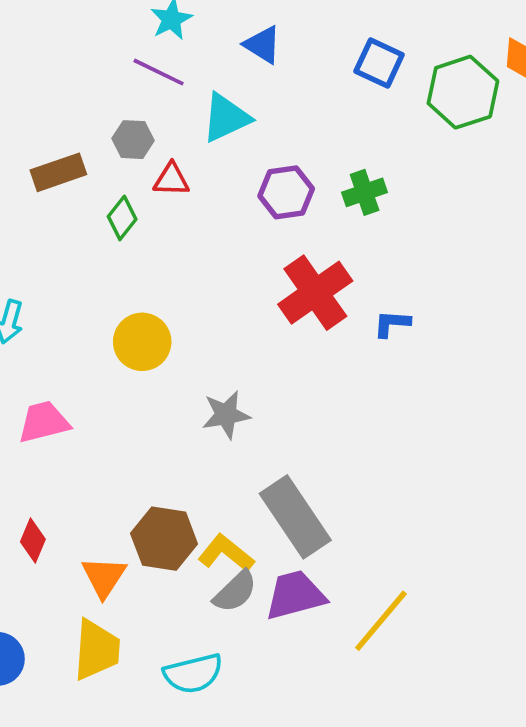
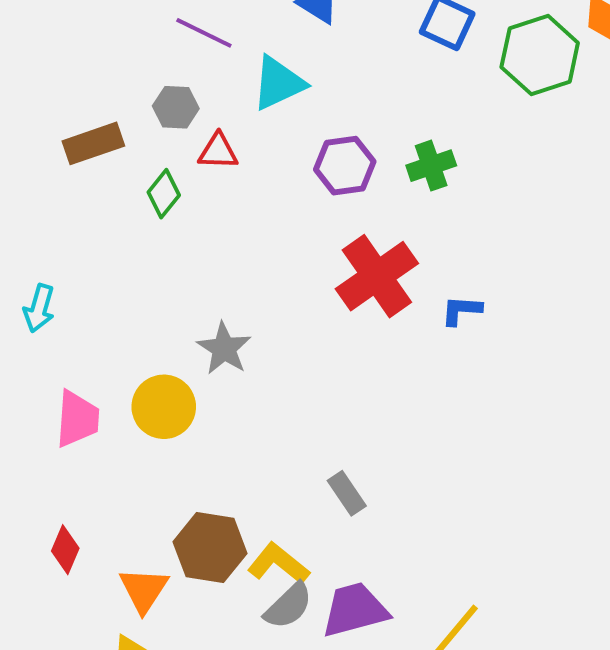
yellow circle: (142, 342) -> (164, 407), moved
gray star: (226, 415) -> (224, 349), moved, turned -30
pink trapezoid: (44, 422) -> (77, 419), turned 108
gray rectangle: (295, 517) -> (347, 493), moved, size x0.5

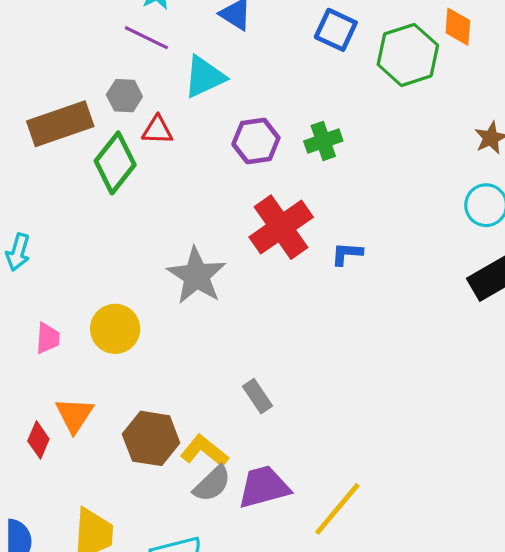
brown rectangle: (93, 143) -> (60, 124), size x1.4
green diamond: (164, 194) -> (115, 163), size x1.6
gray star: (224, 349) -> (196, 276), moved, size x1.4
pink trapezoid: (77, 419) -> (48, 338), size x0.7
orange triangle: (144, 590) -> (74, 415), moved

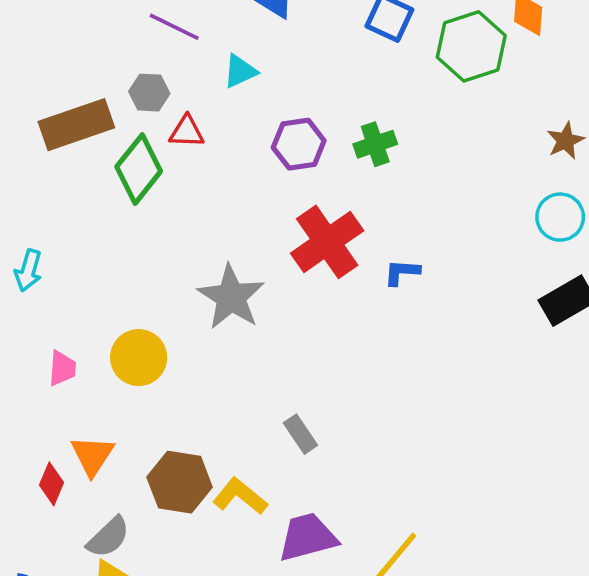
cyan triangle: (204, 77) -> (240, 71), size x0.7
gray semicircle: (212, 484) -> (108, 537), moved

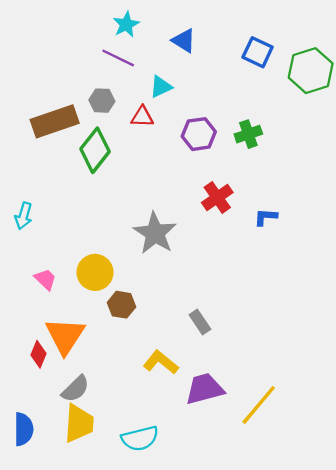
red triangle: (187, 132) -> (142, 117), moved
red cross: (327, 242) -> (217, 197), size x0.7
pink trapezoid: (62, 368) -> (45, 279), turned -50
orange triangle: (92, 455) -> (65, 336), size x1.4
brown hexagon: (180, 482) -> (122, 305), moved, size x0.7

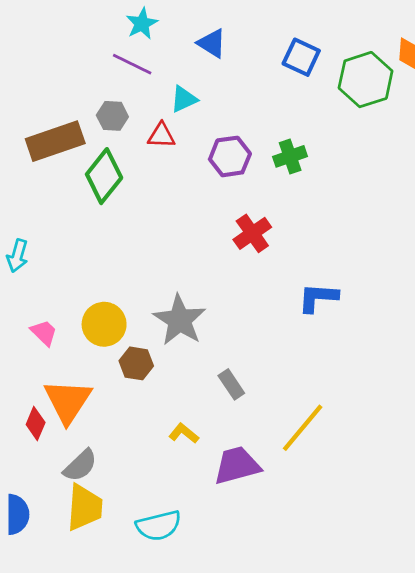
blue L-shape: (266, 217) -> (318, 298), moved, size x1.4
gray star: (155, 233) -> (180, 320), moved
yellow L-shape: (161, 362) -> (184, 433), size x0.7
yellow line: (259, 405) -> (303, 428), moved

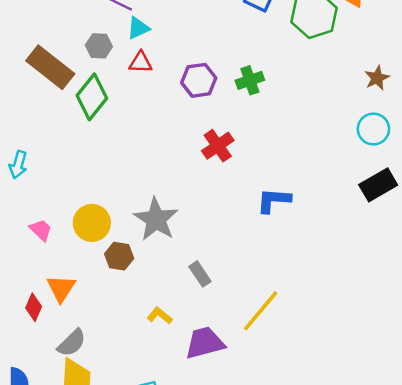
cyan triangle: (184, 99) -> (138, 28), moved
brown rectangle: (55, 141) -> (50, 67), turned 57
orange triangle: (68, 401) -> (61, 288), size x0.7

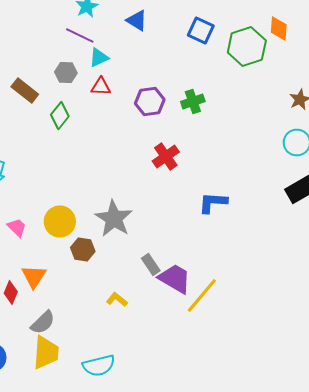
brown rectangle: (50, 67) -> (25, 90), size x0.7
green diamond: (92, 97) -> (60, 116), size x0.7
purple trapezoid: (205, 343) -> (175, 278), moved, turned 45

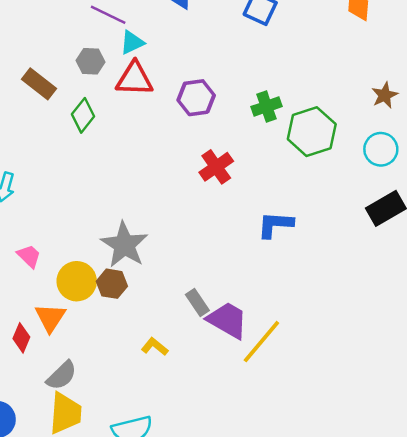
green hexagon: (247, 46) -> (312, 132), moved
red triangle: (101, 86) -> (135, 79), size x1.5
green cross: (193, 102) -> (266, 107), moved
gray star: (114, 218) -> (124, 245), moved
yellow circle: (60, 222) -> (77, 281), moved

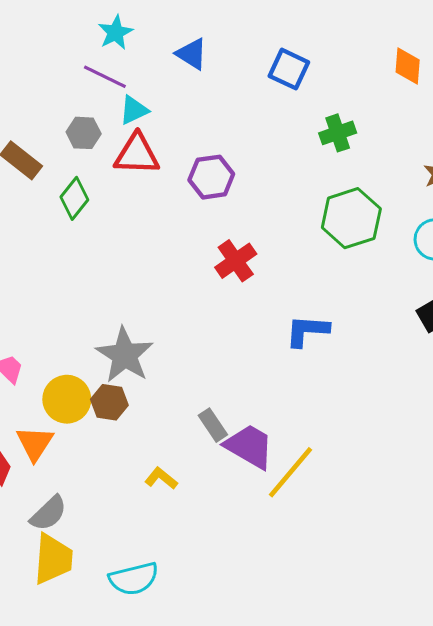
green cross: (266, 107) -> (338, 133), moved

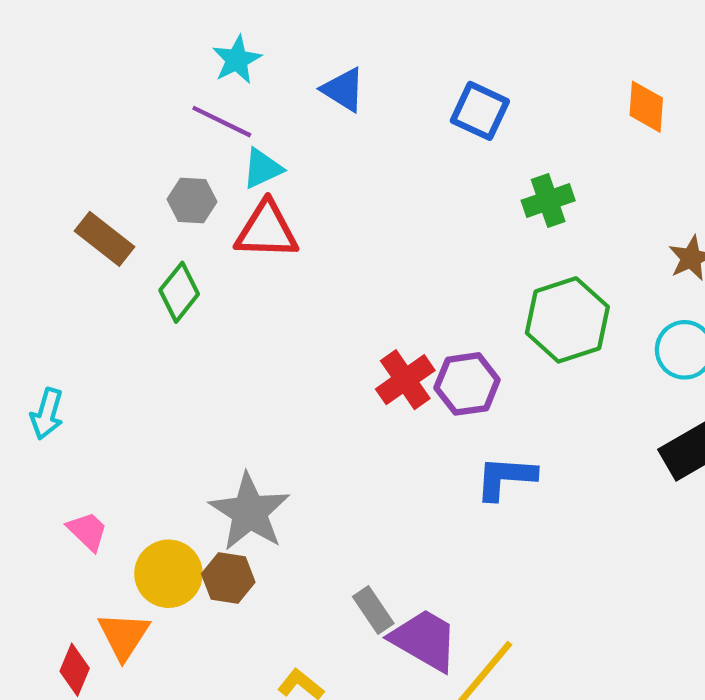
purple hexagon: (211, 177) -> (467, 384), moved

